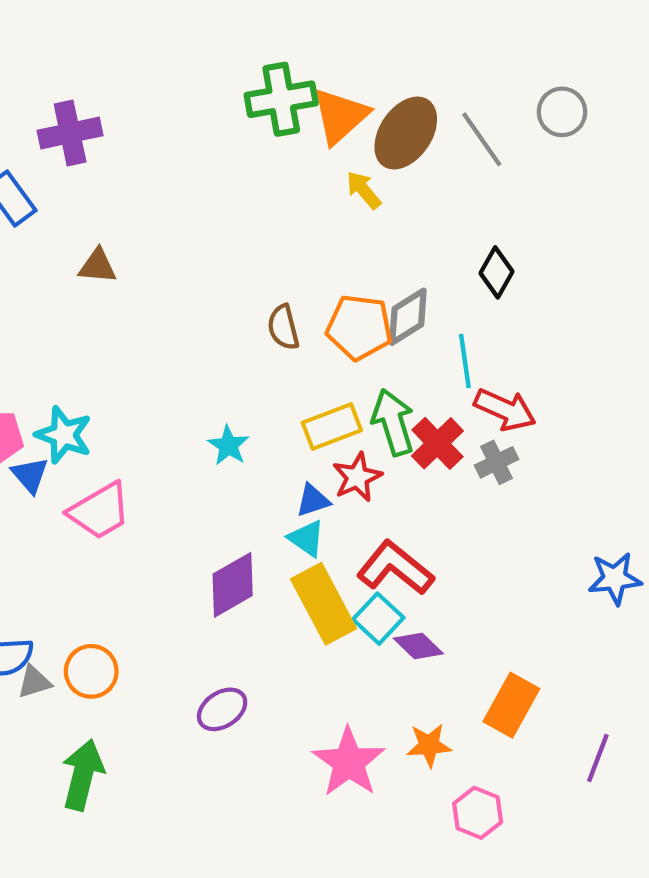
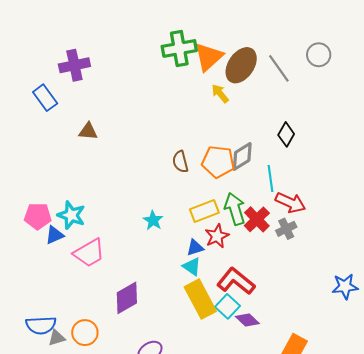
blue triangle: (30, 475) -> (55, 235), turned 48
purple diamond: (233, 585) -> (127, 298), moved

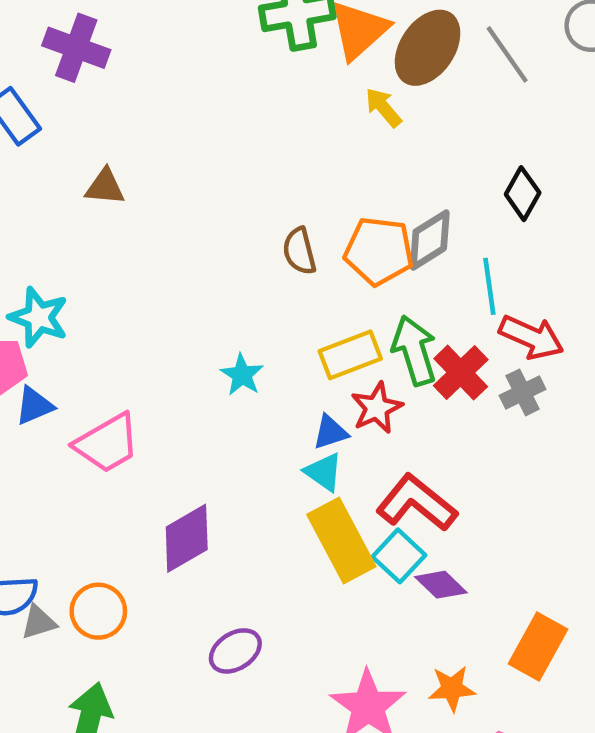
purple cross: (74, 65) -> (76, 48), turned 32
cyan star: (71, 215) -> (39, 317), moved

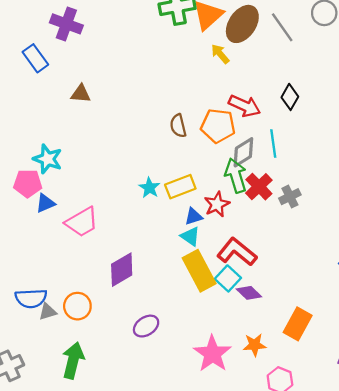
gray diamond: (430, 240) -> (243, 152), moved
red arrow: (531, 337) -> (245, 106), moved
yellow rectangle: (350, 355) -> (180, 187), moved

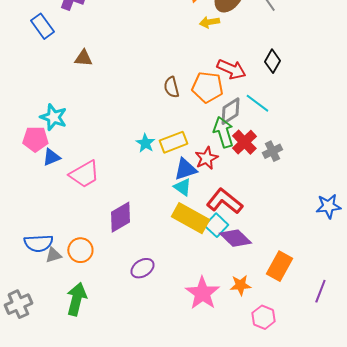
yellow arrow: (220, 54) -> (209, 22), turned -60
cyan line: (273, 143) -> (257, 103), turned -45
blue triangle: (194, 216) -> (185, 169), size x1.4
yellow rectangle: (199, 271) -> (190, 218), turned -33
purple diamond: (249, 293) -> (235, 238), size x1.4

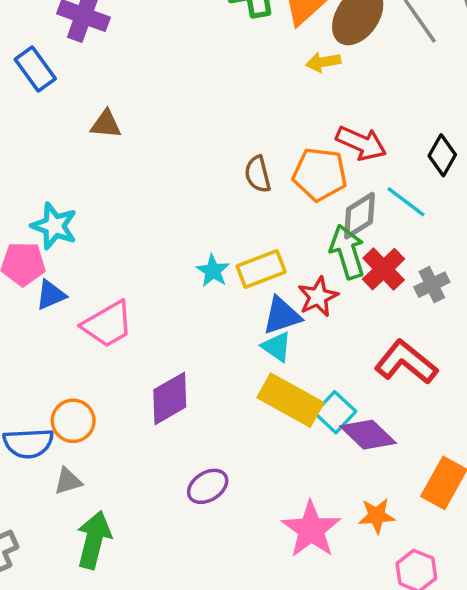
black diamond: (272, 61) -> (442, 155), moved
red L-shape: (224, 201) -> (406, 362), moved
orange circle: (80, 250) -> (73, 421), moved
gray triangle: (53, 255) -> (68, 481), moved

